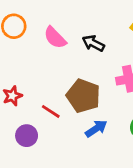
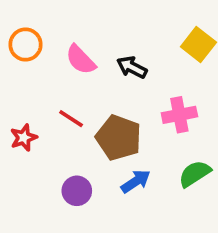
red line: (51, 111) -> (71, 119), moved
purple circle: (27, 136) -> (77, 191), moved

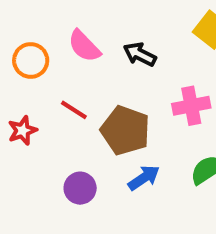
orange circle: (26, 45) -> (31, 60), moved

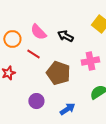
red line: (74, 110) -> (33, 54), moved
blue arrow: (144, 178) -> (67, 109), moved

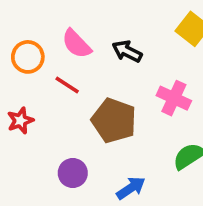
pink cross: (90, 61) -> (174, 98), turned 36

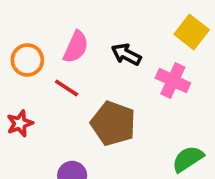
pink semicircle: (77, 44) -> (76, 47), turned -112
pink cross: (174, 98) -> (173, 81), moved

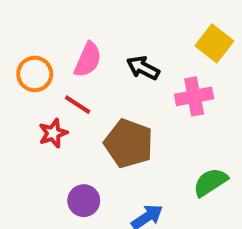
pink cross: (173, 81) -> (194, 96), turned -36
red star: (20, 123) -> (53, 133), moved

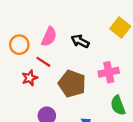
pink cross: (194, 96) -> (109, 72), moved
green semicircle: (210, 182) -> (118, 105), turned -78

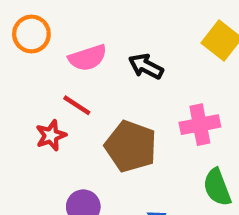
pink semicircle: (49, 37) -> (88, 58), turned 48
orange circle: (19, 45) -> (31, 34), moved

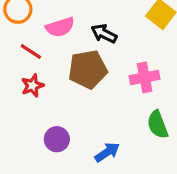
red line: (77, 105) -> (31, 51), moved
brown pentagon: (131, 146) -> (88, 69), moved, turned -30

